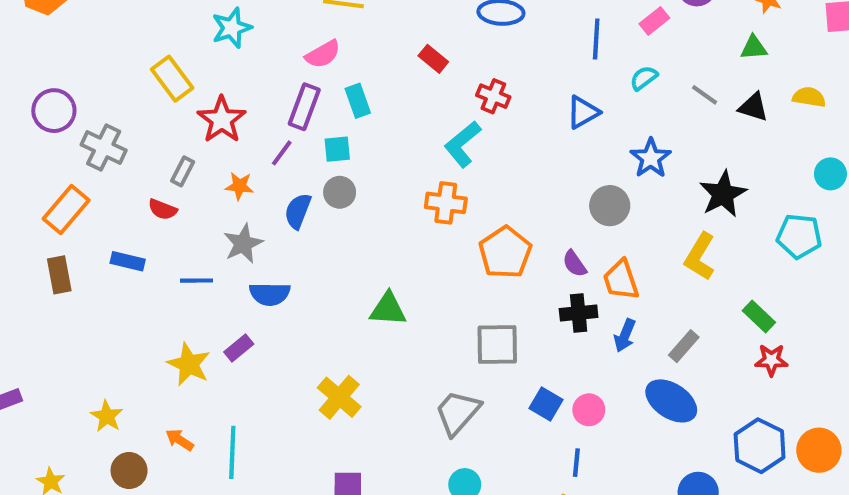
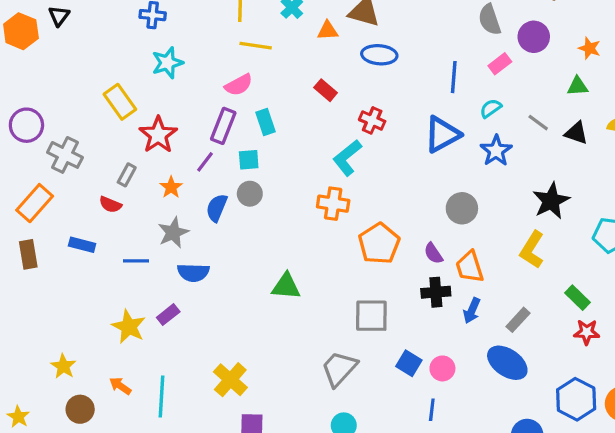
blue triangle: (583, 112) -> (442, 134), size x1.4
blue star: (651, 158) -> (496, 151), moved
orange star: (239, 186) -> (171, 187), turned 30
yellow cross: (339, 397) -> (230, 380), moved

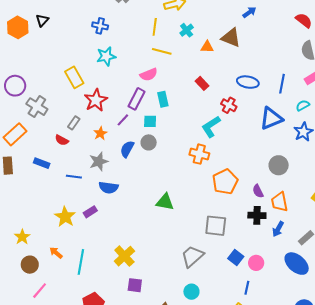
blue ellipse: (379, 55) -> (248, 82), moved

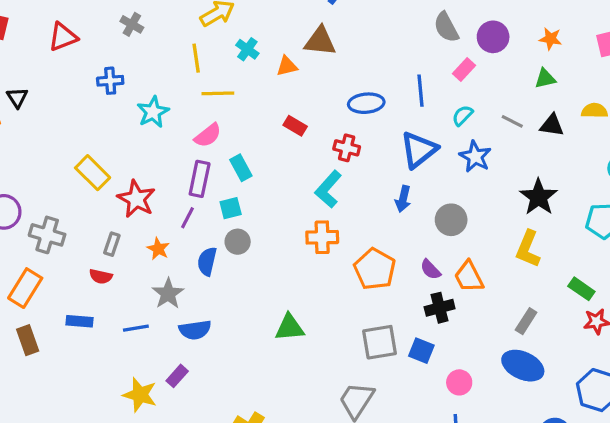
cyan star: (106, 56) -> (153, 112), moved
blue arrow: (278, 229) -> (403, 199), moved
blue square: (236, 257) -> (421, 351), moved

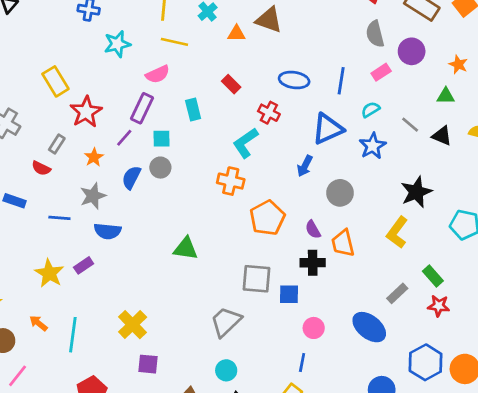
cyan rectangle: (241, 168) -> (193, 110), moved
gray rectangle: (526, 321) -> (397, 293), moved
blue square: (421, 351) -> (289, 294), turned -35

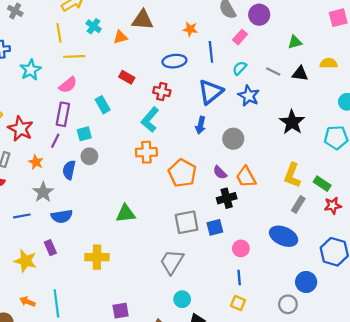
orange star: (458, 64) -> (190, 29), moved
yellow L-shape: (397, 232) -> (292, 175), moved
purple rectangle: (84, 265) -> (50, 248), turned -64
yellow cross: (133, 325) -> (97, 257), moved, turned -30

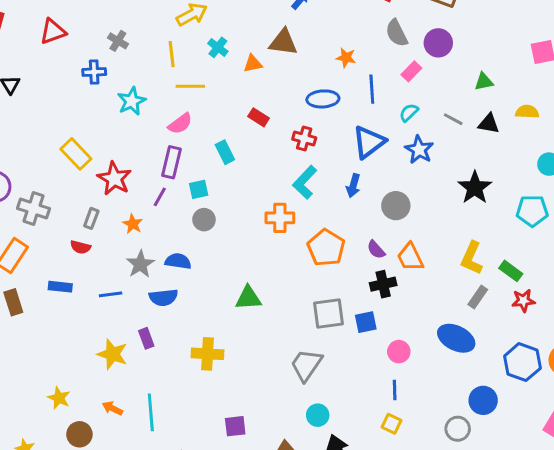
gray cross: (15, 11) -> (118, 41), moved
cyan L-shape: (150, 120) -> (305, 182), moved
blue semicircle: (69, 170) -> (178, 261), moved, turned 84

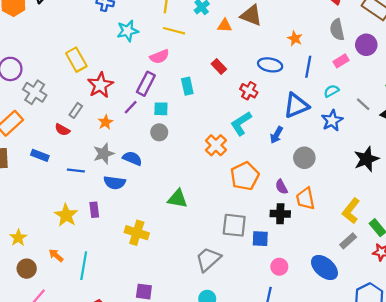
orange cross: (280, 218) -> (216, 145), turned 30

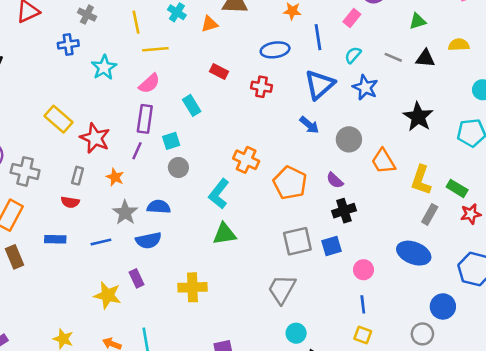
cyan L-shape: (241, 123) -> (219, 194), moved
blue arrow: (276, 135) -> (309, 125), turned -60
orange trapezoid: (305, 199) -> (383, 161), moved

